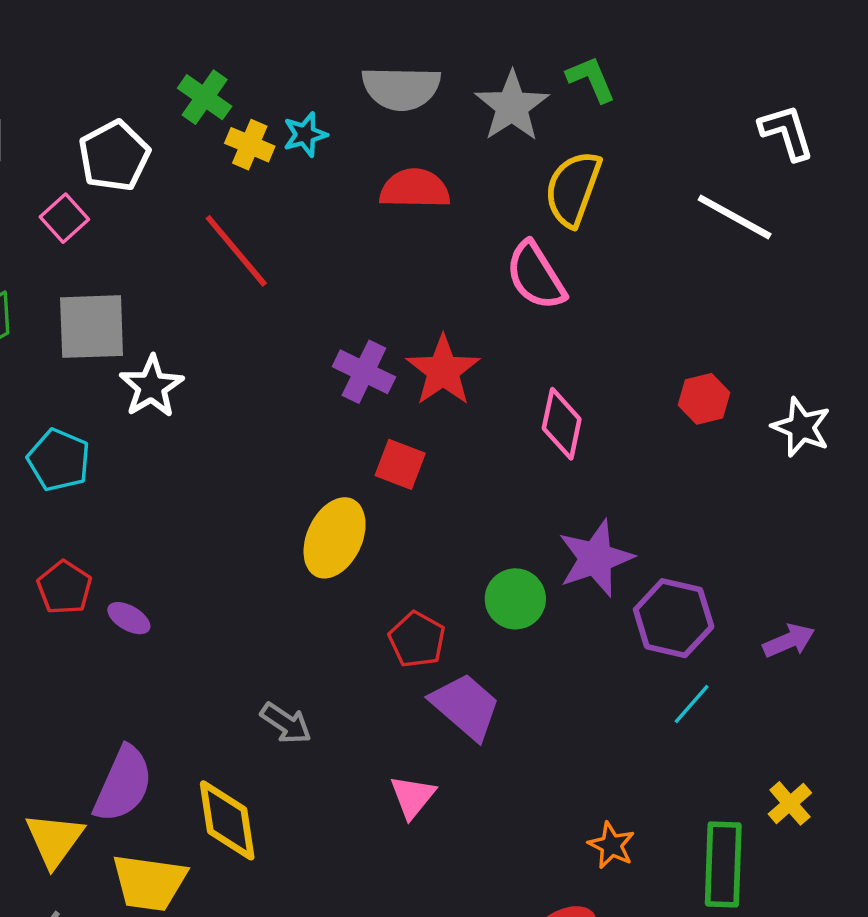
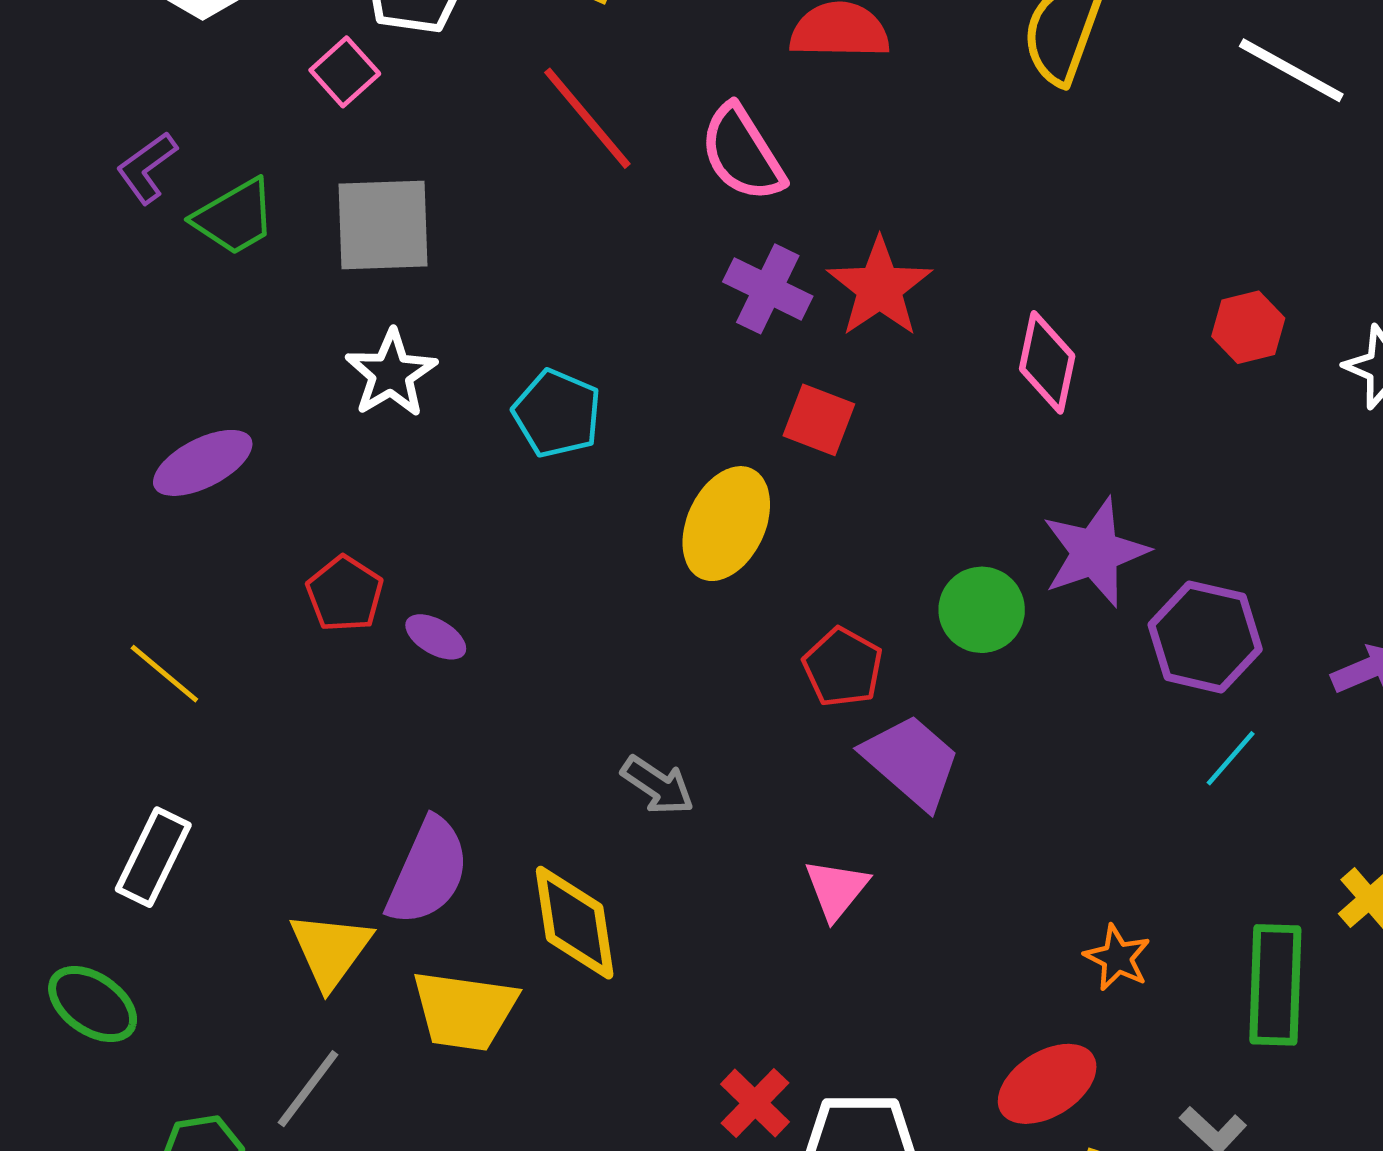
pink semicircle: (536, 276) -> (742, 153), moved
white star: (151, 386) -> (391, 374), moved
cyan pentagon: (59, 460) -> (557, 413), moved

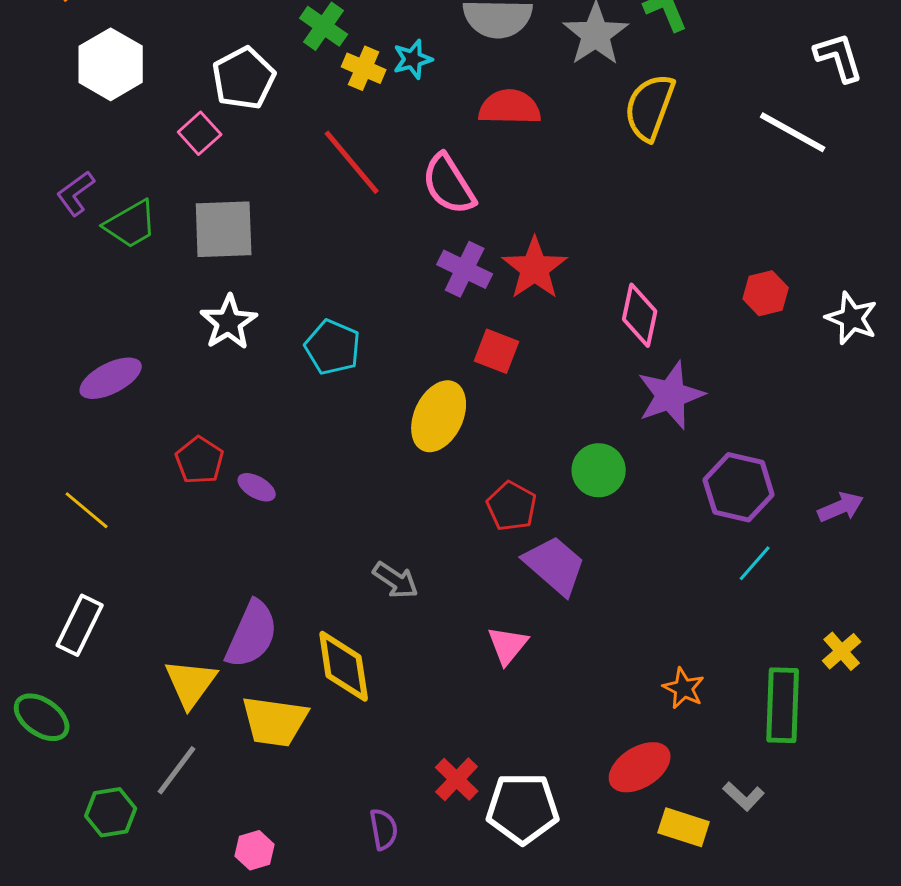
purple star: (1095, 552) -> (671, 395), moved

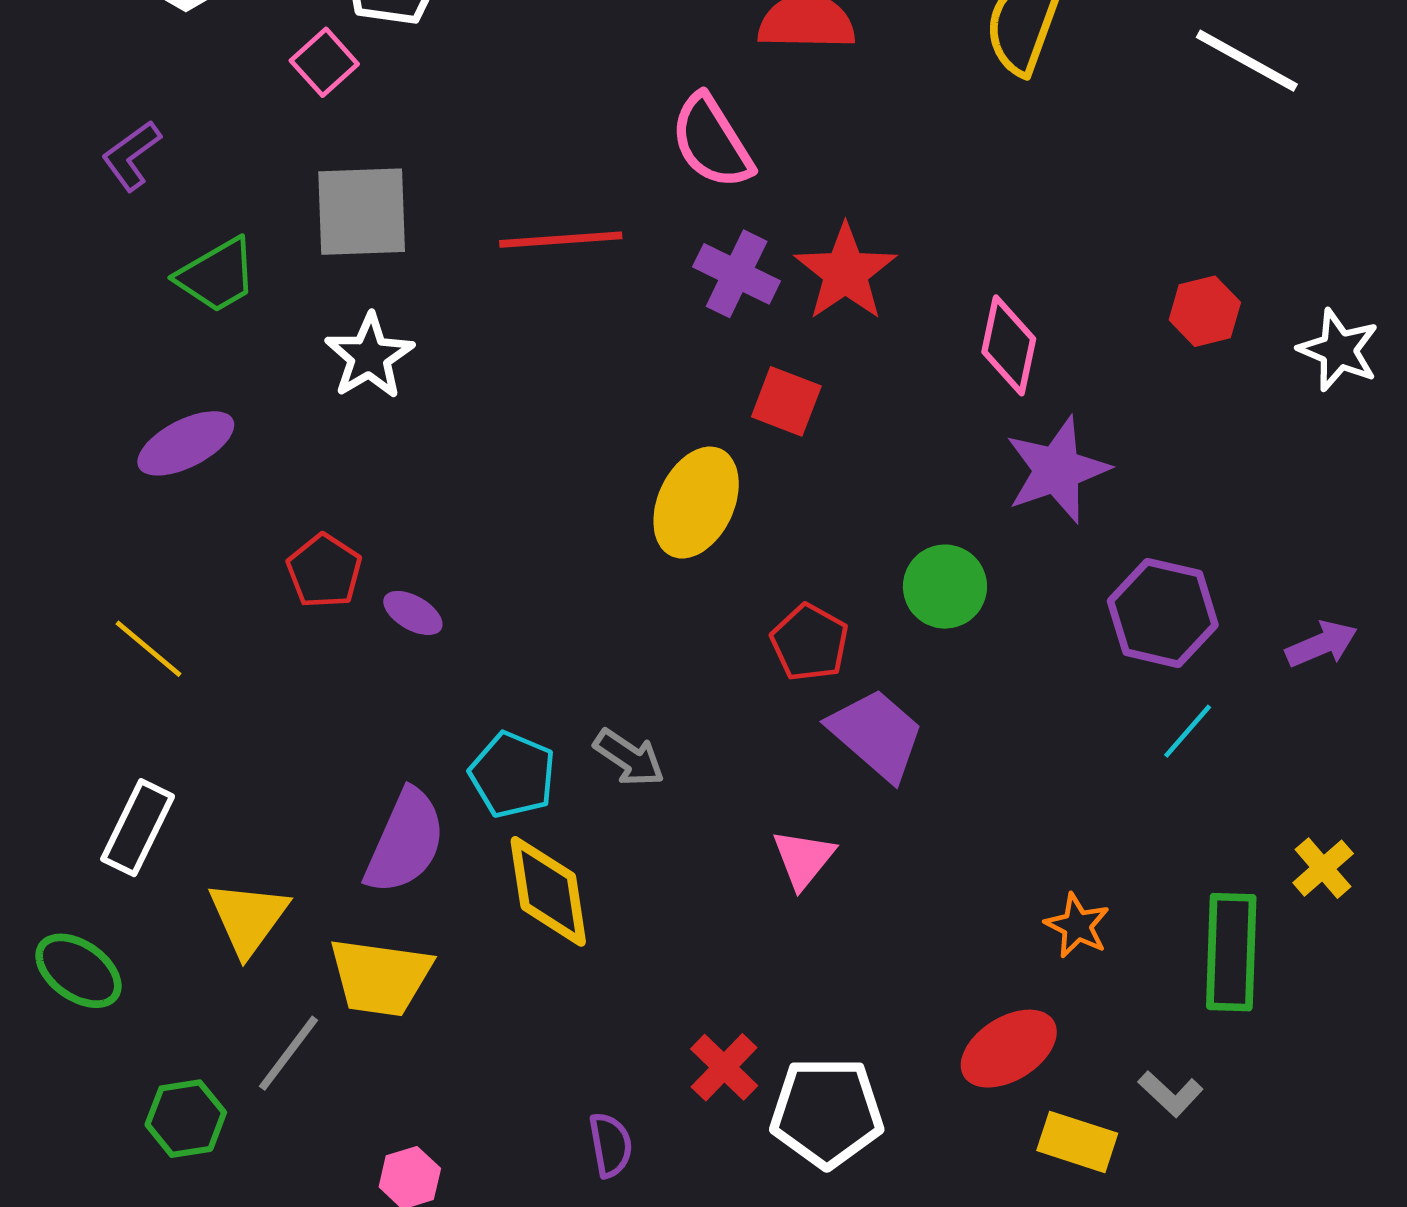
red line: (352, 162) -> (561, 240), moved, turned -54
green trapezoid: (131, 224) -> (217, 275), moved
cyan pentagon: (333, 347) -> (513, 775), moved
yellow triangle: (191, 683) -> (248, 918), moved
yellow trapezoid: (275, 721) -> (380, 977), moved

